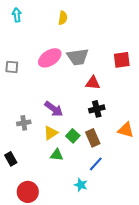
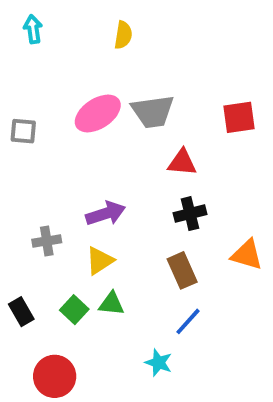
purple arrow: (54, 109) -> (106, 214), turned -54
green square: (73, 136) -> (74, 310), moved

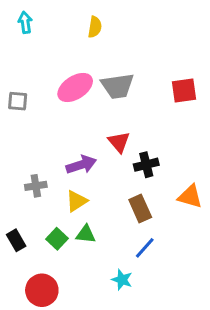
red triangle: (182, 163) -> (119, 142), moved, turned 45

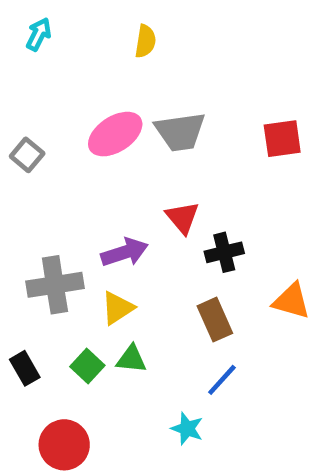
cyan arrow: (25, 22) -> (39, 34), turned 35
gray square: (18, 101) -> (27, 155), turned 35
gray cross: (36, 186) -> (55, 285), size x1.6

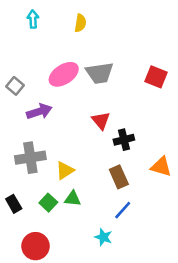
cyan arrow: (39, 34) -> (33, 19), moved, turned -30
red square: (282, 139) -> (156, 77), turned 30
purple arrow: (124, 252) -> (39, 111), moved

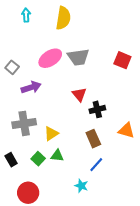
yellow semicircle: (80, 23) -> (63, 18), size x1.6

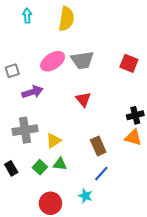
gray square: (12, 67) -> (12, 71), turned 32
black cross: (97, 109) -> (135, 115), moved
red circle: (28, 193) -> (50, 203), moved

